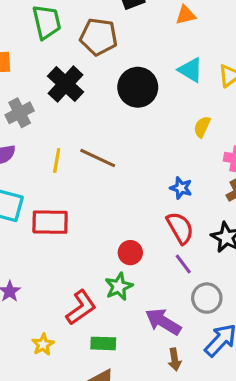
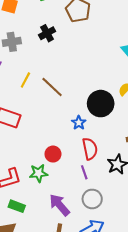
black cross: (66, 84) -> (47, 33), size x0.7
black circle: (138, 87) -> (101, 104), moved
blue star: (181, 188) -> (79, 123), moved

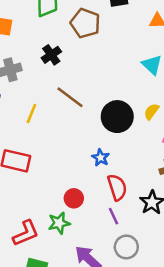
brown line: (52, 87) -> (70, 97), moved
black circle: (101, 104) -> (117, 117), moved

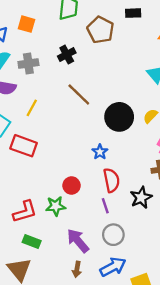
yellow line: (31, 113) -> (32, 108), moved

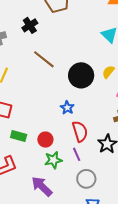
green star: (56, 206) -> (53, 160), moved
green rectangle: (32, 241) -> (19, 136), moved
purple arrow: (78, 241) -> (42, 186), moved

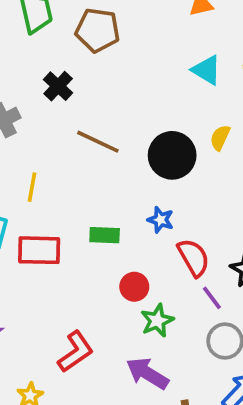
green rectangle: (19, 136) -> (105, 235), moved
purple line: (77, 154) -> (212, 298), moved

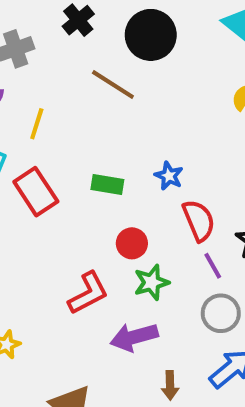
black circle: (172, 155) -> (151, 35), moved
red rectangle: (39, 250) -> (36, 192), turned 48
red L-shape: (76, 352) -> (88, 293), moved
purple arrow: (147, 373) -> (134, 337), turned -54

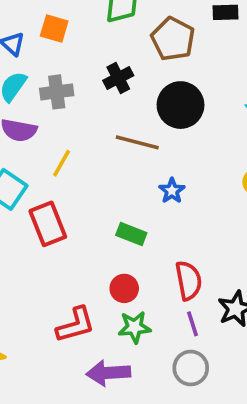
brown line: (113, 84) -> (137, 142), turned -30
blue star: (169, 176) -> (172, 191), moved
green rectangle: (107, 185) -> (131, 234), moved

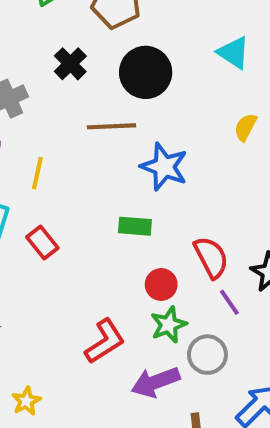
blue star: (172, 191) -> (164, 167), size x1.6
red rectangle: (48, 224) -> (42, 242), size x0.7
red circle: (124, 288) -> (161, 284), moved
gray circle: (191, 368) -> (207, 355), moved

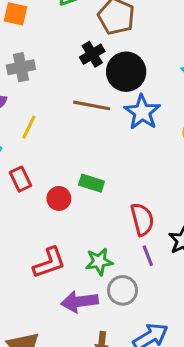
black cross: (70, 64) -> (92, 54), moved
blue star: (164, 167) -> (142, 112), moved
red circle: (161, 284) -> (59, 198), moved

